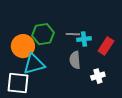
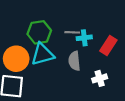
orange circle: (23, 46) -> (16, 59), moved
cyan triangle: (34, 64) -> (42, 54), moved

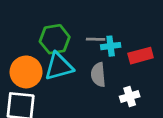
red rectangle: (108, 46) -> (141, 56), turned 42

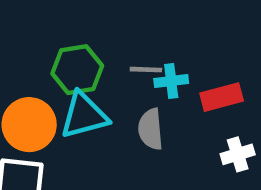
white cross: (130, 96) -> (238, 154), moved

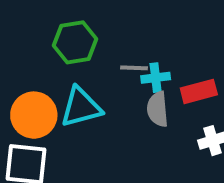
green hexagon: (77, 70) -> (75, 42), moved
gray semicircle: (151, 129) -> (158, 109), moved

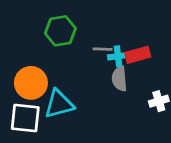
red rectangle: (199, 91) -> (138, 55), moved
cyan triangle: (81, 107) -> (59, 104), moved

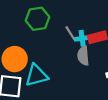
gray line: (103, 49) -> (70, 33), turned 56

